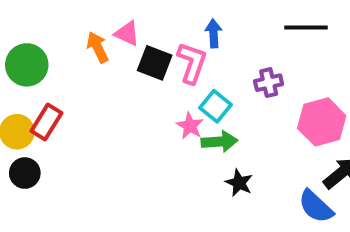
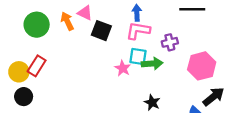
pink L-shape: (192, 63) -> (138, 31), moved, turned -100
green circle: (27, 65) -> (37, 25), moved
cyan square: (216, 106) -> (138, 56), turned -30
green arrow: (219, 142) -> (152, 64), moved

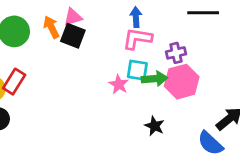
pink triangle: (85, 13) -> (73, 17), turned -42
black square: (101, 31) -> (73, 36), moved
pink hexagon: (202, 66) -> (182, 82), moved

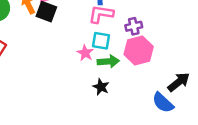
green arrow: (155, 79) -> (108, 61), moved
black star: (155, 126) -> (101, 87), moved

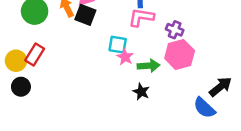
purple cross: (134, 26) -> (175, 30), turned 35
cyan square: (101, 41) -> (118, 45), moved

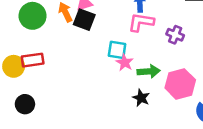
red rectangle: (35, 55) -> (33, 60), turned 50
pink hexagon: (180, 55) -> (180, 84), moved
black circle: (21, 87) -> (25, 104), moved

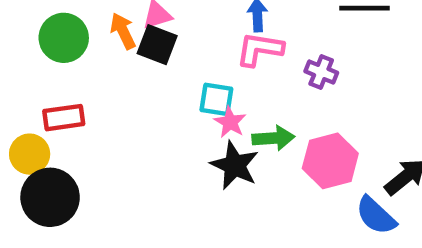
yellow circle: (14, 66) -> (30, 154), moved
black star: (141, 98) -> (235, 165), moved, size x1.5
black circle: (25, 104) -> (50, 197), size x1.6

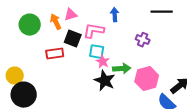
black square: (157, 45) -> (73, 39), moved
pink L-shape: (260, 49) -> (94, 31), moved
red rectangle: (64, 118) -> (55, 54), moved

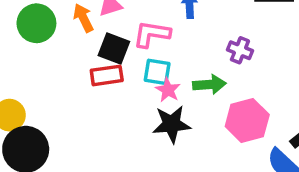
red rectangle: (55, 54) -> (107, 75), moved
green arrow: (122, 69) -> (209, 84), moved
black star: (105, 81) -> (172, 124), turned -30

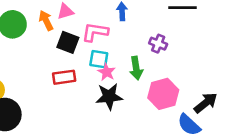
red rectangle: (107, 75) -> (64, 77), moved
green arrow: (209, 84) -> (136, 68), turned 85

